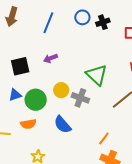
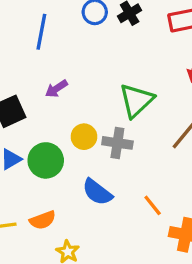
green triangle: (97, 75) -> (136, 100), turned 45
orange semicircle: (28, 124) -> (43, 220), moved
orange line: (104, 138) -> (153, 205), moved, turned -64

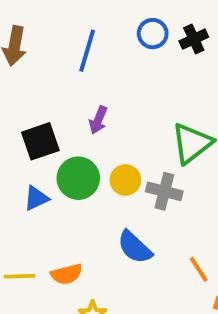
purple arrow: (56, 89) -> (98, 120), turned -40
green circle: (46, 160) -> (78, 178), moved

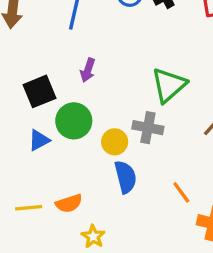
yellow circle: (125, 180) -> (115, 142), moved
blue semicircle: (135, 247) -> (125, 177), turned -144

